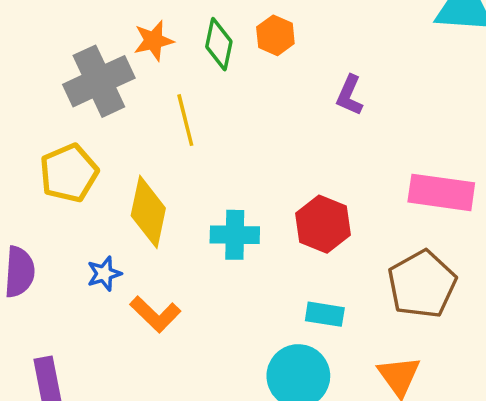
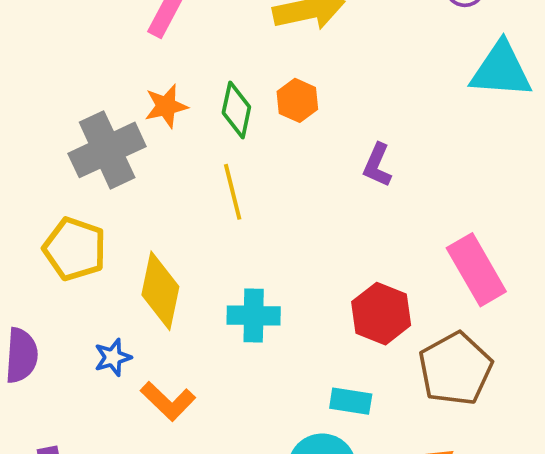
yellow line: (185, 120) -> (233, 192), moved
yellow pentagon: (69, 173) -> (75, 249), turned -30
pink rectangle: (441, 192) -> (476, 270), turned 52
red hexagon: (323, 224) -> (381, 314), moved

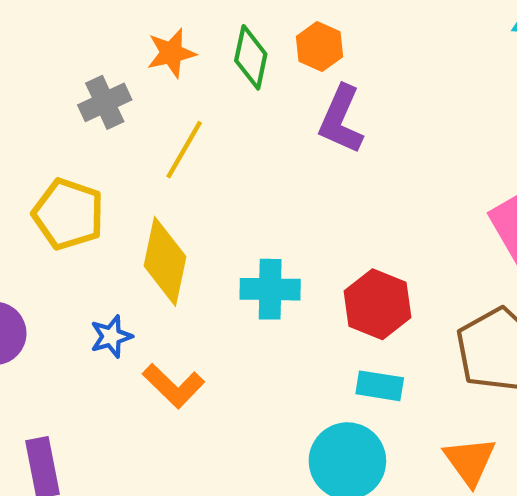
gray cross: (107, 150) -> (105, 102), size x0.6
purple L-shape: (377, 165) -> (341, 120), moved, size x1.4
yellow line: (233, 192) -> (184, 150), moved, turned 44
red hexagon: (381, 314) -> (377, 304), moved

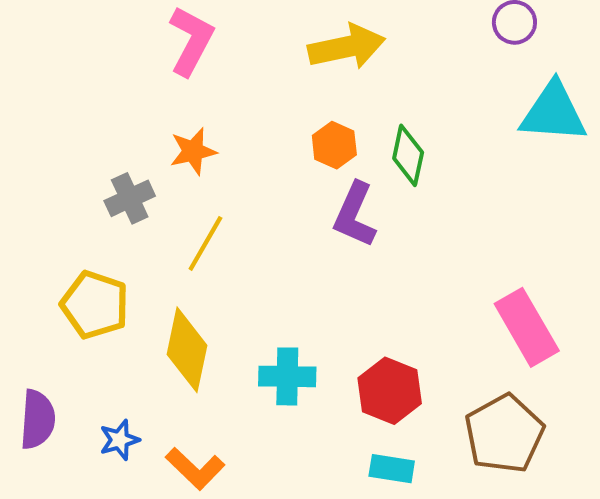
green diamond: (251, 57) -> (408, 155), moved
blue star: (111, 336) -> (119, 440), moved

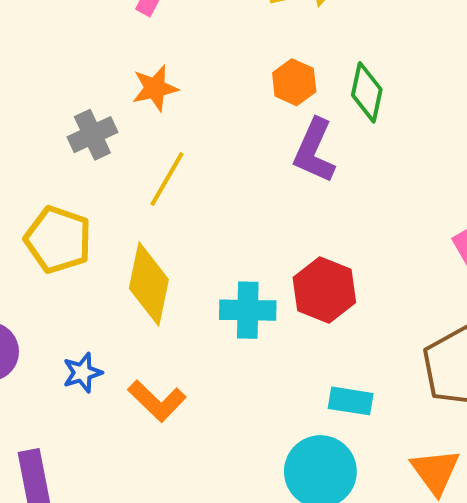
red hexagon: (390, 391) -> (324, 290), moved

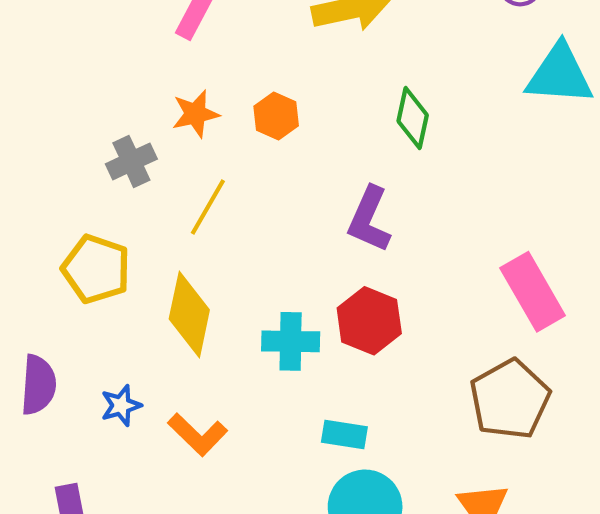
orange hexagon: (294, 82) -> (276, 116), moved
purple L-shape: (314, 151) -> (369, 219), moved
cyan rectangle: (351, 401) -> (344, 434), moved

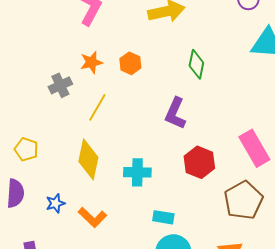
yellow pentagon: (96, 269) -> (26, 149), moved, size x0.7
red hexagon: (369, 321) -> (199, 162), moved

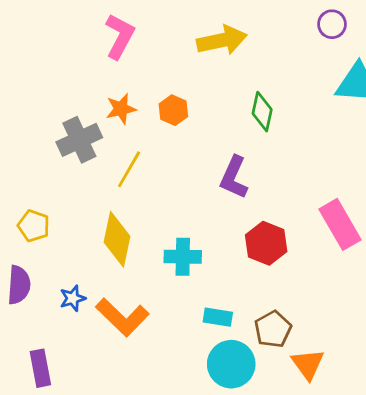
gray cross: (60, 85) -> (79, 140), size x1.4
brown pentagon: (243, 200) -> (273, 329), moved, size x0.7
orange L-shape: (92, 217) -> (122, 317), size x1.4

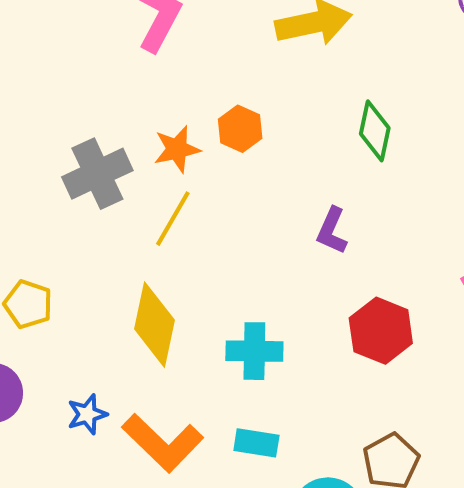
orange star: (121, 109) -> (177, 149), moved
purple L-shape: (234, 177) -> (332, 231), size x0.7
cyan rectangle: (218, 317) -> (256, 443), moved

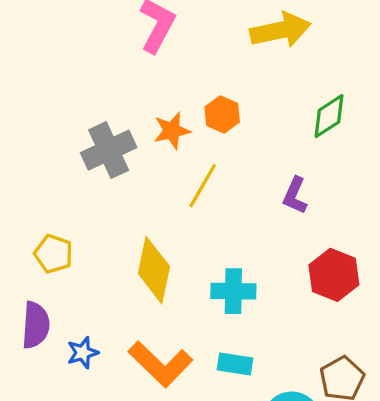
green diamond: (375, 131) -> (329, 116), turned 45
yellow line: (173, 219) -> (203, 186), moved
blue star: (87, 414) -> (83, 353), moved

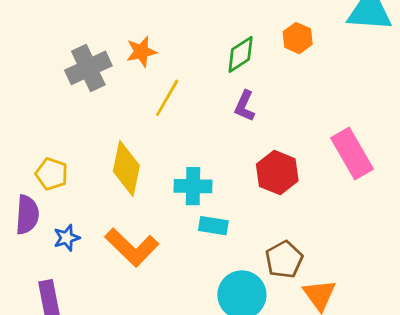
orange hexagon: (222, 114) -> (298, 38), moved
green diamond: (329, 116) -> (241, 54), moved
yellow pentagon: (53, 254) -> (52, 174), moved
cyan rectangle: (235, 364) -> (213, 226), moved

